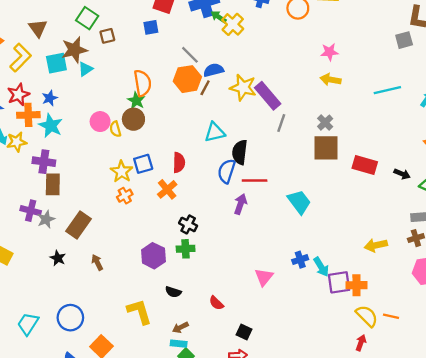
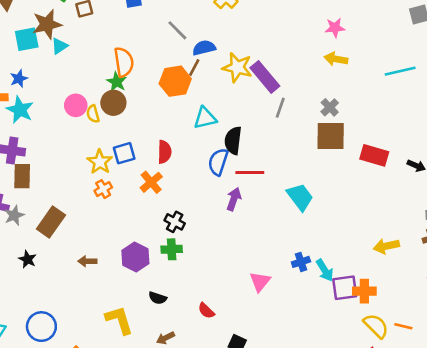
orange hexagon: (187, 79) -> (175, 81), moved
brown arrow: (97, 262) -> (87, 261), moved, turned -63

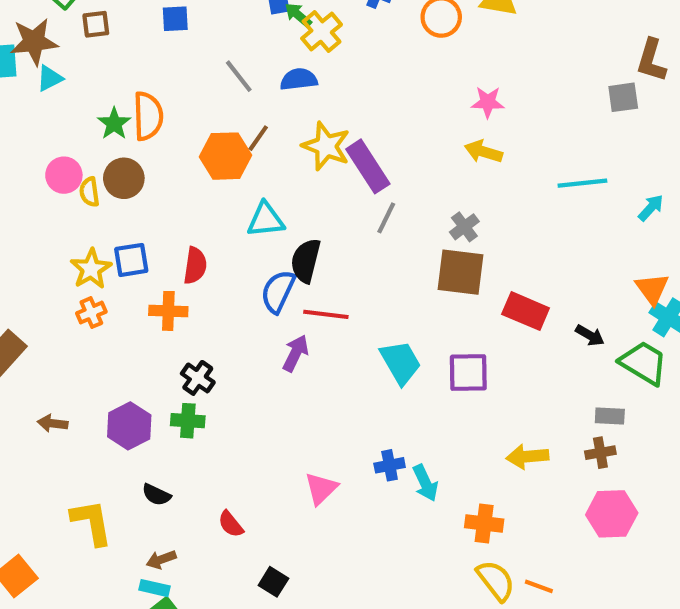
blue semicircle: (204, 48) -> (299, 79), moved
green star: (117, 82) -> (114, 123), moved
orange cross: (151, 182) -> (168, 311), turned 35
purple square: (345, 288) -> (468, 373), moved

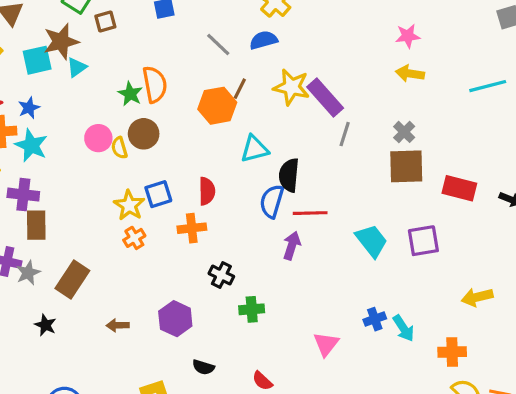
green cross: (188, 421) -> (252, 309), moved

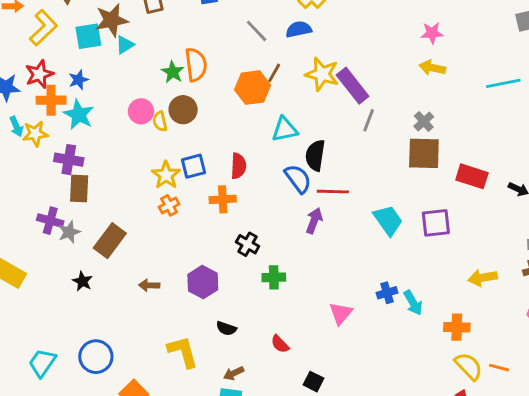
blue semicircle: (272, 201) -> (298, 179), turned 124

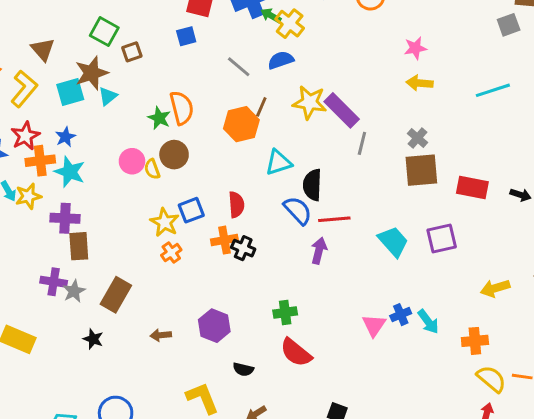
black cross: (248, 244) -> (243, 248), moved
pink triangle: (341, 313) -> (374, 325), moved
red semicircle: (280, 344) -> (296, 353), moved, size x1.6

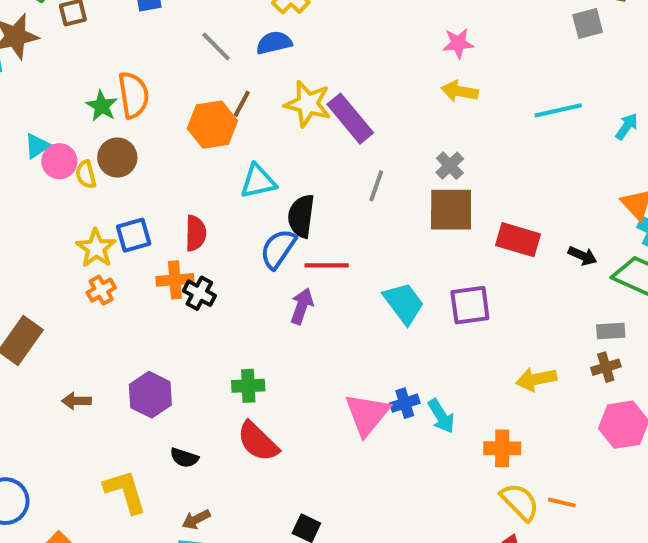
cyan triangle: (108, 96) -> (37, 146), moved
gray line: (362, 143) -> (376, 186), moved
blue semicircle: (298, 210) -> (278, 249), turned -108
pink triangle: (374, 325) -> (367, 414), size x1.4

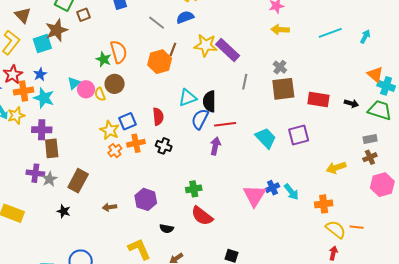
cyan triangle: (258, 181) -> (188, 98), moved
orange cross: (175, 280) -> (136, 143), moved

